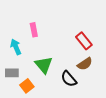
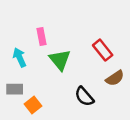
brown semicircle: (85, 64) -> (115, 78), moved
green triangle: (44, 65) -> (60, 60), moved

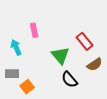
green triangle: (60, 60) -> (60, 55), moved

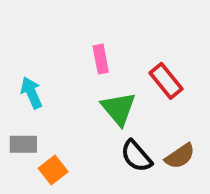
pink rectangle: (34, 30) -> (101, 59), moved
brown semicircle: (95, 64) -> (180, 156), moved

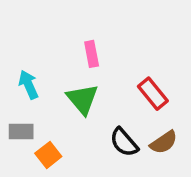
red rectangle: (166, 81) -> (153, 94), moved
green triangle: (119, 109) -> (83, 99), moved

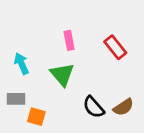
red rectangle: (153, 94) -> (115, 47), moved
orange square: (48, 155) -> (36, 117), turned -36

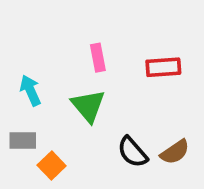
red rectangle: (115, 47) -> (163, 67), turned -55
orange square: (36, 117) -> (52, 165), turned 30

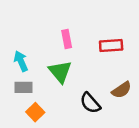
gray rectangle: (23, 140) -> (24, 87), moved
brown semicircle: (175, 152) -> (122, 90), moved

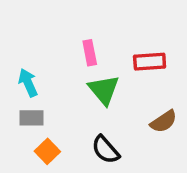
green triangle: (60, 72) -> (104, 90), moved
black semicircle: (90, 103) -> (106, 150), moved

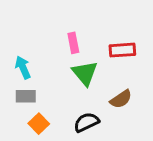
brown semicircle: (164, 121) -> (121, 99), moved
black semicircle: (106, 150) -> (86, 122), turned 105

